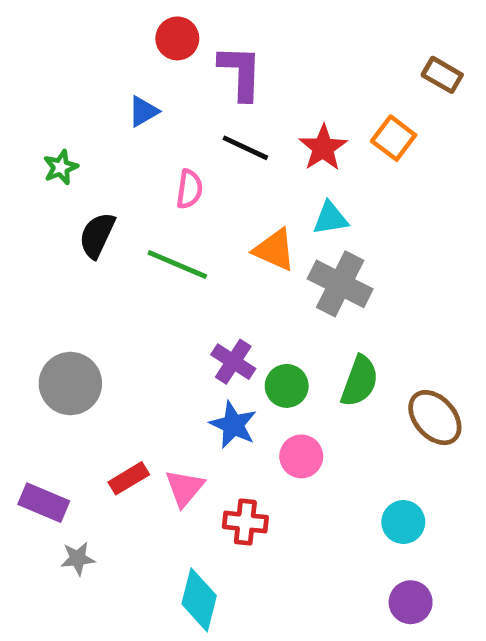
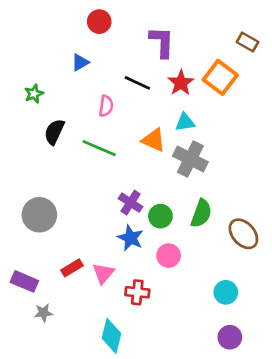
purple L-shape: (240, 72) -> (162, 42), moved
orange square: (394, 138) -> (220, 77), size x1.4

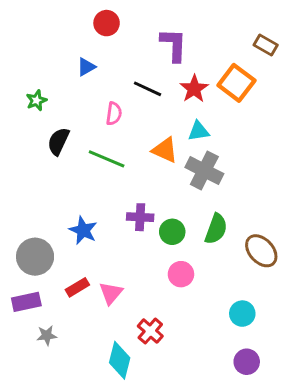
purple cross: (131, 203) -> (140, 217), turned -30
gray circle: (39, 215) -> (35, 257), moved
blue star: (131, 238) -> (83, 230), moved
purple rectangle: (24, 281) -> (26, 302), turned -35
red cross: (137, 292) -> (150, 331), moved, turned 35

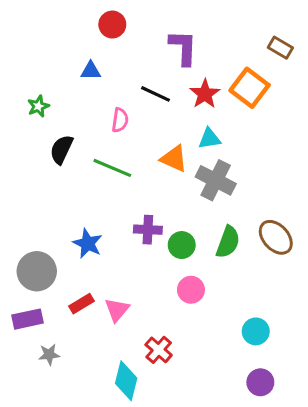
blue triangle: (86, 67) -> (91, 71), turned 30
brown ellipse: (261, 251) -> (276, 237), moved

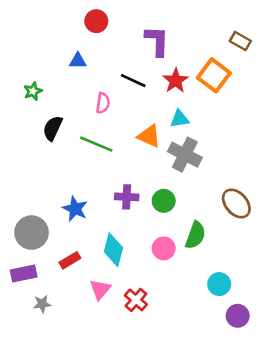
green semicircle: (228, 242) -> (195, 235), moved
green circle: (182, 245) -> (164, 201), moved
pink triangle: (117, 310) -> (100, 289), moved
cyan diamond: (126, 381) -> (113, 250), moved
purple circle: (260, 382) -> (238, 316), moved

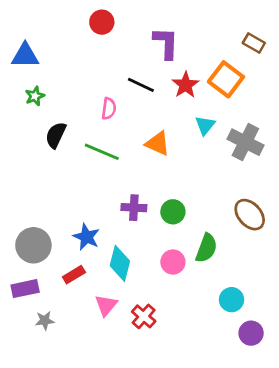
blue triangle: (78, 61) -> (25, 56), moved, size x1.5
cyan triangle: (180, 119) -> (205, 125), moved, turned -42
gray cross: (185, 155) -> (245, 142), moved
blue star: (75, 209) -> (86, 237), moved

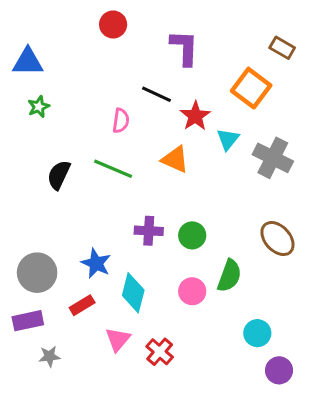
red star: (185, 85) -> (195, 116), moved
black semicircle: (56, 135) -> (59, 175), moved

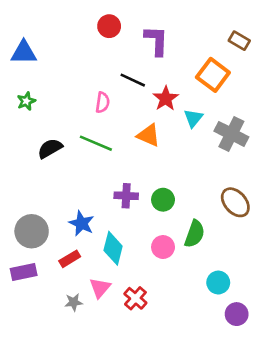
red circle: (113, 24) -> (109, 26), moved
green star: (39, 107) -> (26, 101), moved
black semicircle: (59, 175) -> (50, 148), turned 35
gray star: (49, 356) -> (74, 302), moved

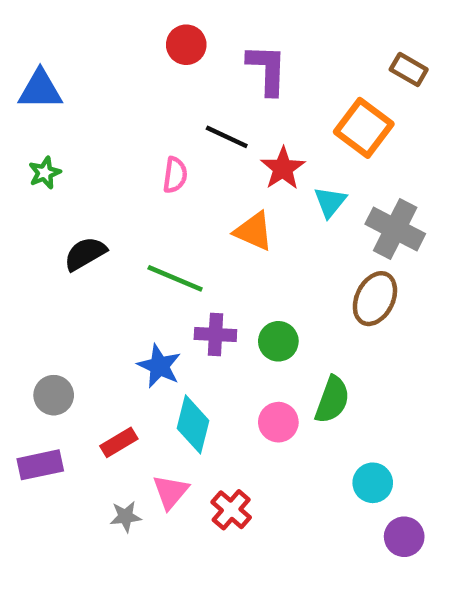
green line: (96, 143) -> (175, 278), moved
brown ellipse: (235, 202) -> (375, 299), moved, turned 68
blue star: (82, 223) -> (159, 366), moved
gray circle: (32, 231) -> (54, 395), size x0.7

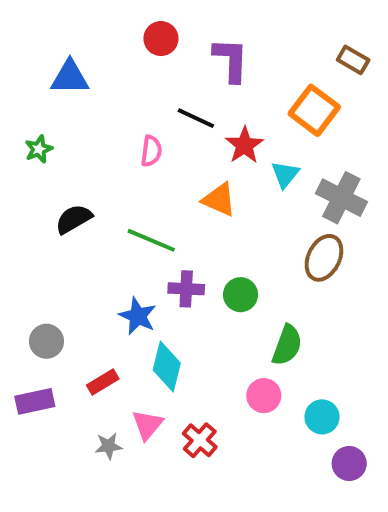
blue triangle: (40, 90) -> (70, 77), moved
pink circle: (278, 422) -> (264, 396), moved

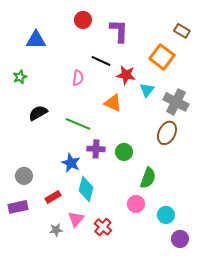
red star: (244, 145) -> (126, 75), turned -30

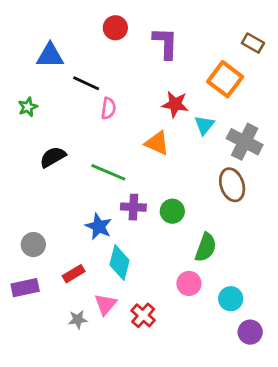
black line: (101, 61) -> (86, 83), moved
brown ellipse: (167, 133) -> (232, 185), turned -45

